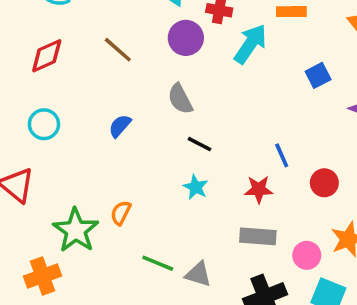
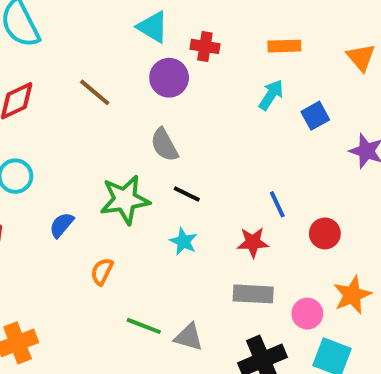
cyan arrow: (250, 44) -> (271, 95), moved, size x0.7
blue semicircle: (120, 126) -> (62, 225), moved
green star: (76, 230) -> (125, 200), moved, turned 30

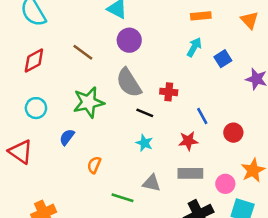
red cross: (205, 46) -> (169, 92), moved
gray semicircle: (164, 145) -> (129, 83), size x1.4
green star: (125, 200) -> (89, 102), moved
gray triangle: (189, 337) -> (152, 183), moved

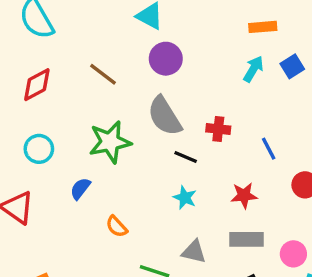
blue square: (223, 59) -> (292, 66), moved
blue line: (202, 116) -> (269, 149), moved
orange semicircle: (94, 165) -> (117, 227), turned -66

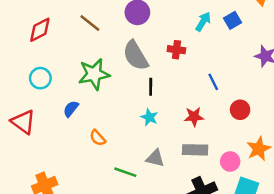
red cross: (218, 129) -> (176, 50), moved
black line: (186, 157) -> (151, 87), turned 66

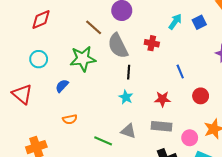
brown line: (90, 23) -> (94, 27), moved
orange semicircle: (98, 138) -> (70, 119), moved, turned -64

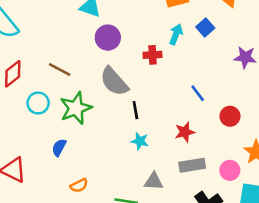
brown line: (94, 27) -> (60, 70), moved
red cross: (152, 43) -> (153, 55), moved
cyan circle: (39, 59) -> (38, 103), moved

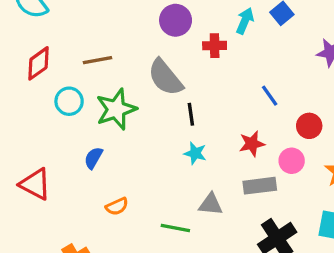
purple circle: (108, 38) -> (176, 20), moved
brown line: (60, 70) -> (98, 60), turned -40
pink circle: (230, 170) -> (292, 161), moved

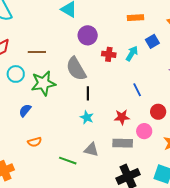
cyan arrow: (245, 21) -> (132, 53), moved

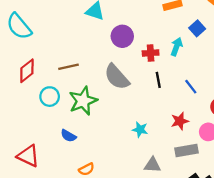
black line: (88, 93) -> (158, 80), moved
blue semicircle: (25, 110) -> (68, 136), turned -88

